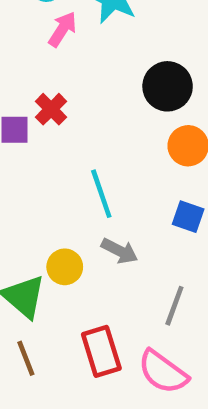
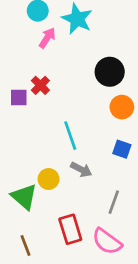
brown line: (26, 358) -> (25, 246), moved

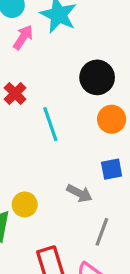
cyan line: (70, 136) -> (50, 124), moved
blue square: (122, 149) -> (112, 169), turned -30
gray arrow: (81, 170) -> (79, 193), moved

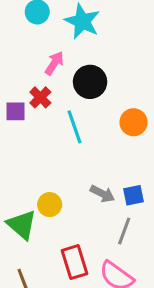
pink arrow: (23, 37) -> (54, 63), moved
black circle: (97, 77) -> (90, 82), moved
blue square: (112, 169) -> (134, 195), moved

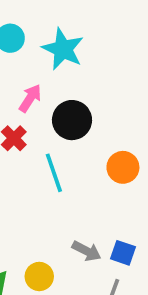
blue square: (134, 195) -> (123, 253), turned 30
yellow circle: (50, 205) -> (39, 276), moved

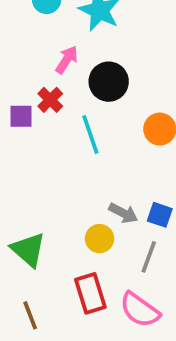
yellow circle: (39, 276) -> (100, 239), moved

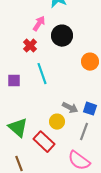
purple square: (21, 116) -> (14, 81), moved
cyan line: (90, 135) -> (42, 74), moved
red rectangle: (90, 293) -> (44, 142), moved, turned -30

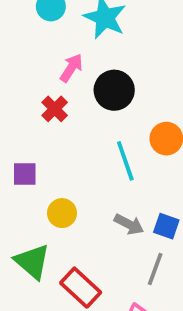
cyan line: (42, 74) -> (125, 161), moved
yellow circle: (57, 122) -> (62, 213), moved

